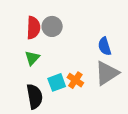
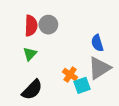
cyan square: (57, 82) -> (82, 85), moved
black semicircle: (35, 96) -> (32, 90), turned 55

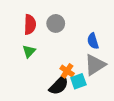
gray circle: (48, 25) -> (56, 23), moved
black semicircle: (32, 90) -> (59, 85), moved

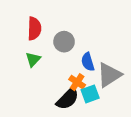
gray circle: (56, 23) -> (64, 42), moved
blue semicircle: (93, 41) -> (88, 62), moved

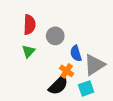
cyan square: (90, 94) -> (86, 88), moved

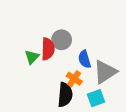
red semicircle: (29, 25) -> (48, 49), moved
black semicircle: (58, 85) -> (65, 95), turned -40

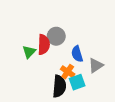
gray triangle: (105, 72) -> (96, 65), size x0.7
cyan square: (96, 98) -> (77, 82), moved

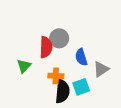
green triangle: (29, 52) -> (24, 66), moved
orange cross: (68, 72) -> (56, 76), moved, turned -32

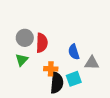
gray circle: (59, 38) -> (25, 38), moved
gray triangle: (101, 69) -> (92, 63), turned 35

